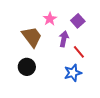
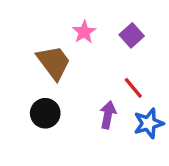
purple arrow: (64, 39) -> (108, 115), moved
blue star: (73, 73) -> (149, 123), moved

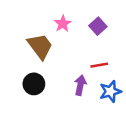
red line: (133, 88) -> (99, 65), turned -60

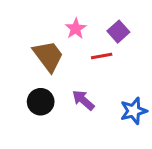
red line: (99, 65) -> (102, 56), moved
purple arrow: (80, 85) -> (83, 100), moved, turned -60

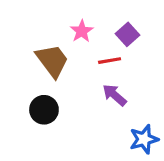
purple arrow: (83, 100) -> (114, 95), moved
blue star: (134, 111) -> (144, 139), moved

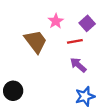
black circle: (44, 110) -> (13, 91), moved
blue star: (144, 139) -> (85, 96), moved

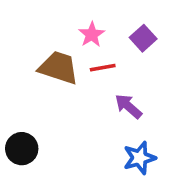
brown trapezoid: (36, 41) -> (59, 68), turned -35
red line: (75, 41) -> (103, 68), moved

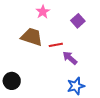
pink star: (92, 35) -> (43, 12), moved
red line: (103, 68) -> (56, 45), moved

